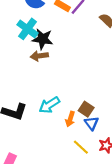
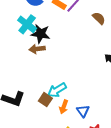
cyan arrow: (49, 105) -> (57, 90), moved
brown square: (86, 109) -> (45, 100), moved

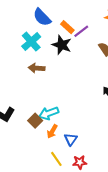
black star: (40, 34) -> (62, 45), moved

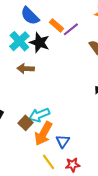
black star: (62, 45) -> (39, 43), moved
orange arrow: (52, 131) -> (43, 134), size x1.6

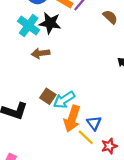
brown square: (25, 123) -> (48, 96), moved
yellow line: (48, 162) -> (86, 137), moved

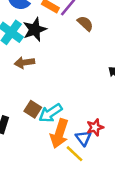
brown semicircle: (110, 17) -> (85, 23), moved
black star: (50, 23) -> (35, 29), turned -30
red star: (109, 146) -> (95, 127), moved

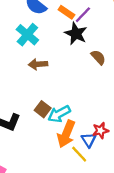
brown semicircle: (85, 23) -> (98, 57), moved
black star: (35, 29) -> (76, 34), moved, turned -30

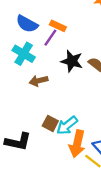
purple line: (83, 15) -> (50, 38), moved
black star: (76, 34) -> (72, 61), moved

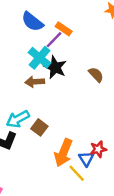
cyan cross: (24, 54) -> (40, 58), moved
black star: (72, 61) -> (55, 67), moved
cyan arrow: (67, 125) -> (18, 119), moved

